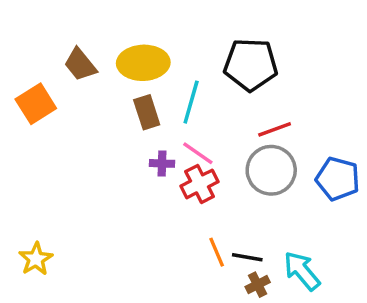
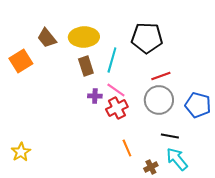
black line: (247, 257) -> (170, 136), moved

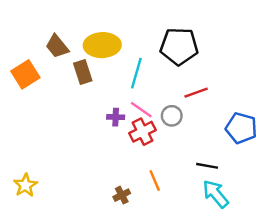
brown rectangle: (86, 66) -> (83, 72), moved
gray circle: (159, 100) -> (172, 116), moved, size x0.6
brown cross: (151, 167) -> (122, 195), moved

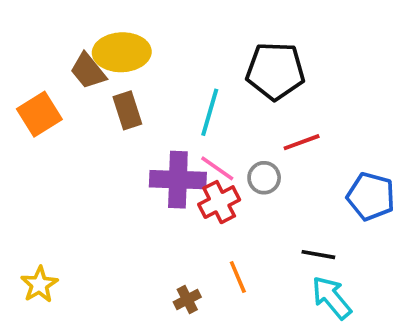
yellow ellipse: (102, 45) -> (122, 52), moved
purple cross: (116, 117) -> (178, 180), size x2.0

